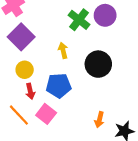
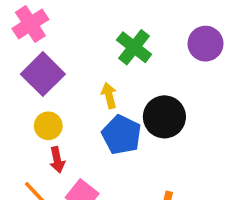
purple circle: (105, 15) -> (205, 44), moved
blue pentagon: (59, 86) -> (122, 135), moved, turned 30

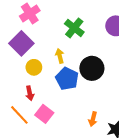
pink cross: (30, 24) -> (30, 13), moved
yellow circle: (48, 126) -> (34, 67), moved

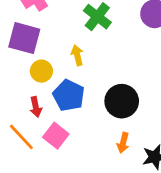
purple square: (21, 43) -> (24, 38), turned -30
black circle: (92, 68) -> (122, 101), moved
blue pentagon: (67, 79) -> (69, 95), moved

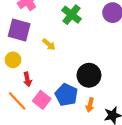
yellow arrow: (77, 55) -> (49, 44), moved, turned 144
yellow circle: (41, 71) -> (13, 60), moved
blue pentagon: (69, 95) -> (66, 95), moved

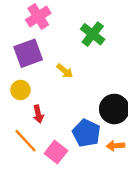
purple square: (19, 30) -> (28, 53), turned -35
pink square: (42, 100) -> (56, 152), moved
orange arrow: (90, 105) -> (116, 146), turned 72

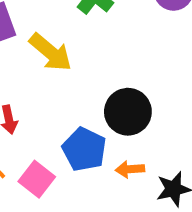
yellow arrow: (65, 71) -> (51, 52), size x1.6

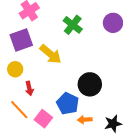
orange arrow: (130, 169) -> (85, 120), moved

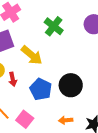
red arrow: (29, 88) -> (13, 79), moved
blue pentagon: (68, 104) -> (41, 89), moved

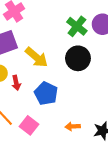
green cross: (54, 26) -> (77, 26), moved
black circle: (71, 85) -> (78, 58), moved

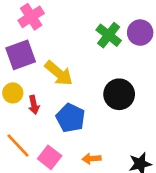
black circle: (78, 58) -> (119, 94), moved
orange arrow: (73, 126) -> (92, 159), moved

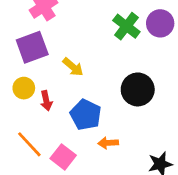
yellow arrow: (59, 73) -> (73, 67), size x0.7
orange arrow: (92, 159) -> (108, 143), moved

